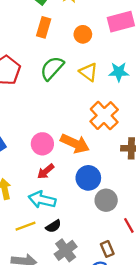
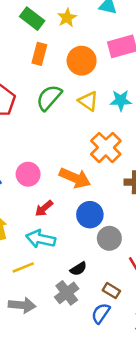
orange circle: (83, 34) -> (82, 61), size x1.5
pink circle: (42, 144) -> (28, 174), moved
black semicircle: (53, 226) -> (78, 269), moved
brown rectangle: (107, 249) -> (111, 291), turned -35

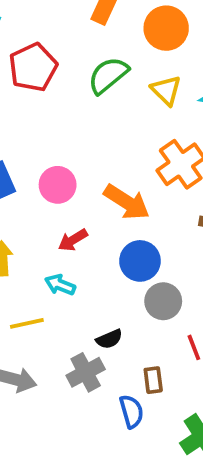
cyan arrow: (41, 239) -> (60, 285), size x0.7
brown rectangle: (111, 291) -> (153, 380), turned 42
blue semicircle: (101, 313) -> (131, 411), turned 120

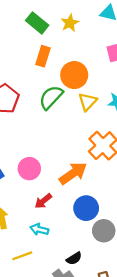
orange circle: (166, 28) -> (74, 75), moved
yellow triangle: (166, 90) -> (88, 102), turned 36
orange arrow: (127, 202) -> (73, 173), turned -60

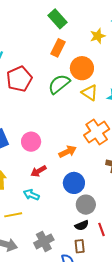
yellow star: (70, 23) -> (98, 36), moved
yellow triangle: (88, 102) -> (90, 93), turned -48
orange arrow: (73, 173) -> (68, 152), size x0.7
black semicircle: (74, 258) -> (82, 225), moved

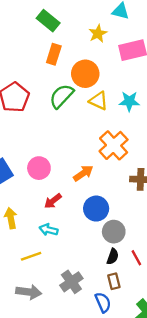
black semicircle: (82, 225) -> (113, 257), turned -40

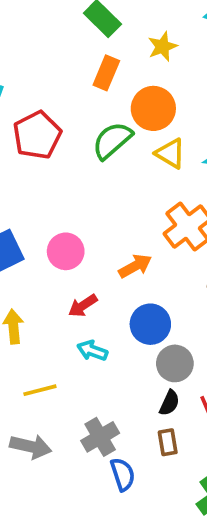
yellow star: (98, 33) -> (163, 47), moved
cyan arrow: (49, 230) -> (92, 351), moved
blue semicircle: (103, 302) -> (123, 474), moved

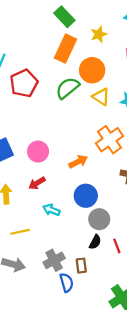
orange rectangle: (106, 73) -> (66, 49), size x1.4
red arrow: (83, 306) -> (37, 183), moved
brown rectangle: (168, 442) -> (81, 266), moved

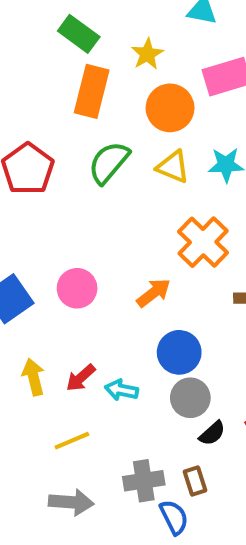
orange circle: (92, 70) -> (170, 108), moved
red arrow: (37, 183) -> (81, 378), moved
gray circle: (99, 219) -> (190, 398), moved
black semicircle: (95, 242) -> (212, 433), turned 32
gray cross: (54, 260) -> (144, 481), turned 30

